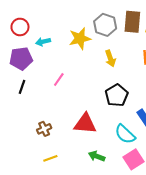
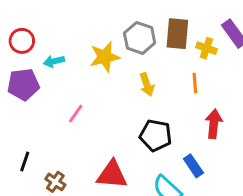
black line: (22, 87) -> (25, 162), moved
black pentagon: (117, 95) -> (156, 135), turned -30
brown cross: (44, 129) -> (55, 182), turned -32

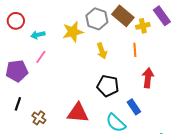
brown rectangle: (177, 34) -> (123, 16), turned -55
yellow cross: (206, 48) -> (143, 26), turned -32
purple pentagon: (23, 84) -> (17, 71), moved
pink line: (76, 114) -> (41, 57), moved

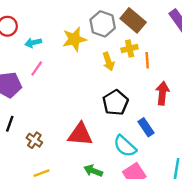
yellow cross: (143, 26) -> (130, 49), moved
black pentagon: (108, 86) -> (115, 103), turned 30

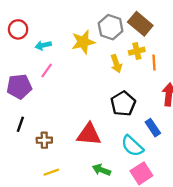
brown cross: (34, 140) -> (44, 140), turned -35

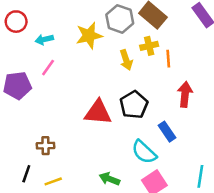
black line: (20, 124) -> (26, 174), moved
red triangle: (89, 134) -> (98, 112), moved

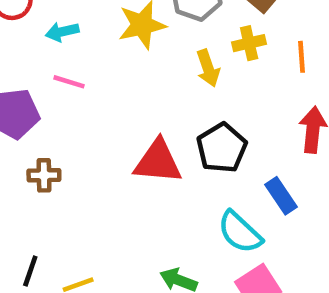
orange line: (168, 59) -> (301, 57), moved
pink line: (48, 68) -> (69, 82), turned 72
brown cross: (46, 146) -> (44, 175), moved

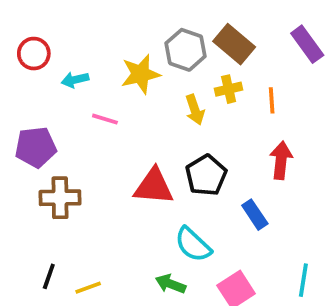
pink line: (69, 82) -> (105, 119), moved
brown cross: (44, 175) -> (60, 198), size x1.5
cyan semicircle: (240, 232) -> (193, 245), moved

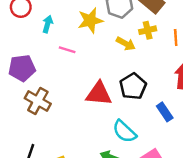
cyan arrow: (75, 80) -> (48, 24), turned 119
yellow arrow: (195, 110) -> (126, 44), turned -42
brown cross: (60, 198) -> (38, 101), turned 30

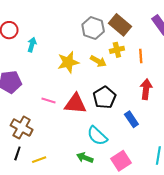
yellow star: (90, 20) -> (68, 62), moved
pink line: (67, 50) -> (49, 101), moved
brown cross: (38, 101) -> (22, 128), moved

